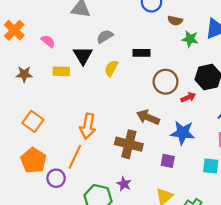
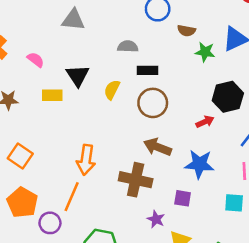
gray semicircle: (105, 36) -> (128, 46), moved, turned 35
brown circle: (166, 82) -> (153, 103), moved
purple star: (124, 184) -> (156, 219), moved

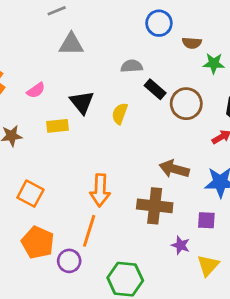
pink semicircle: (36, 60) -> (36, 90), turned 114
black rectangle: (147, 70) -> (155, 89), turned 48
brown circle: (153, 103) -> (186, 104), moved

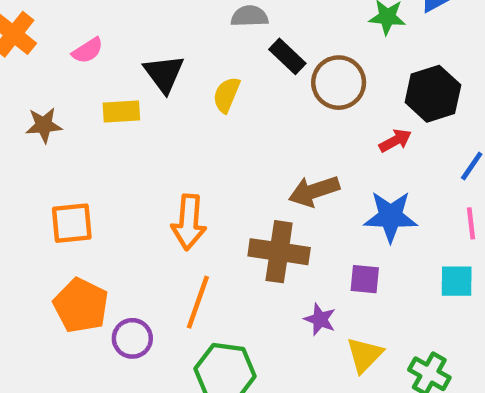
brown arrow: (174, 169) -> (314, 191), turned -36
orange square: (30, 194) -> (72, 223), turned -36
orange line: (89, 231) -> (198, 302), moved

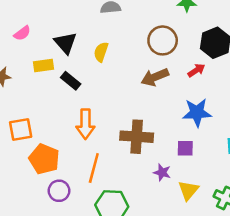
black rectangle: (287, 56) -> (71, 81), moved
brown arrow: (314, 191) -> (155, 77), moved
orange pentagon: (81, 305) -> (44, 159), moved

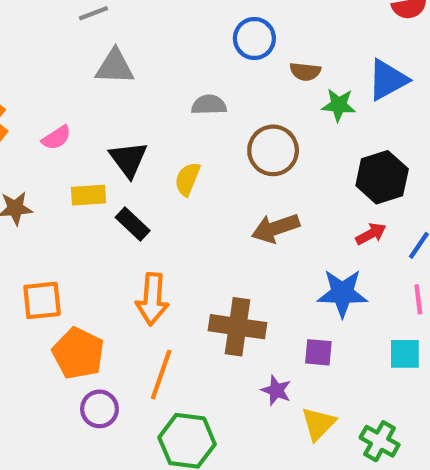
brown circle: (163, 40) -> (273, 150), moved
red arrow: (196, 70) -> (371, 234), moved

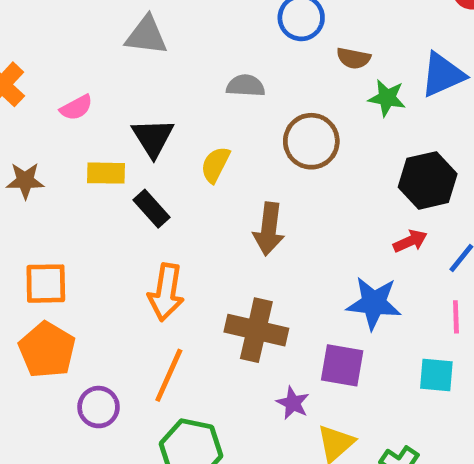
brown arrow: (276, 228) -> (269, 229), moved, turned -69
purple square: (318, 352) -> (342, 365), size x1.4
orange pentagon: (78, 353) -> (47, 350), moved

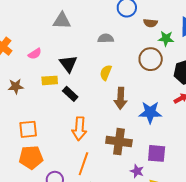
brown circle: (311, 141) -> (151, 59), moved
yellow semicircle: (215, 165) -> (106, 73), moved
blue star: (374, 303) -> (150, 112), moved
orange pentagon: (47, 350) -> (31, 157), turned -30

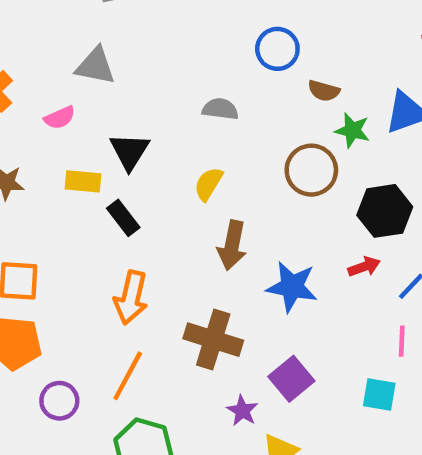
gray triangle: (62, 21) -> (95, 66), moved
purple square: (157, 153) -> (291, 379), turned 36

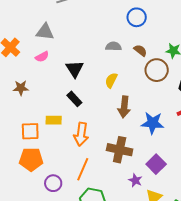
gray triangle: (95, 66) -> (45, 32), moved
brown semicircle: (324, 91) -> (140, 50), moved, turned -152
yellow rectangle: (83, 181) -> (54, 120), moved

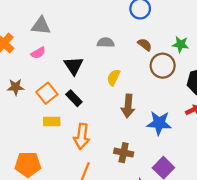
gray semicircle: (114, 46) -> (106, 43), moved
orange square: (30, 131) -> (47, 93), moved, turned -36
brown cross: (120, 150) -> (124, 153), size x0.7

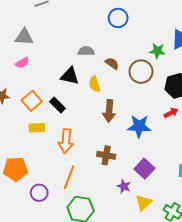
brown semicircle: (145, 45) -> (112, 63), moved
black triangle: (74, 66) -> (70, 76), moved, turned -42
yellow semicircle: (114, 77) -> (95, 84), turned -42

